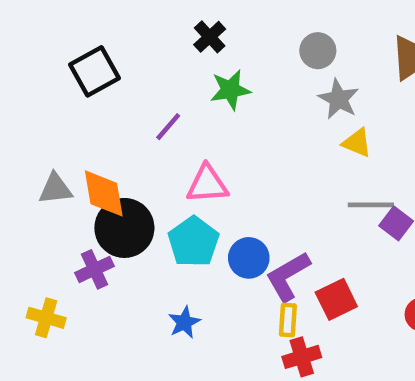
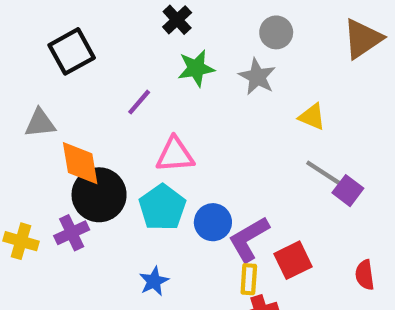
gray star: (339, 99) -> (257, 77), moved
gray triangle: (55, 189) -> (40, 123), moved
gray line: (371, 205) -> (325, 174), turned 33
yellow cross: (46, 318) -> (21, 241), moved

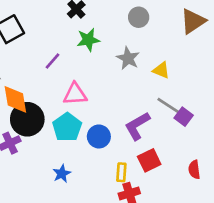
gray star: (257, 77) -> (128, 58), moved
purple L-shape: (249, 239) -> (137, 126), moved

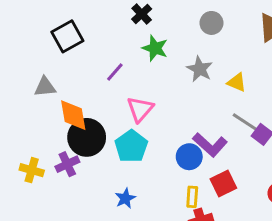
green star: (88, 40) -> (155, 48), turned 30
pink triangle: (75, 94) -> (140, 109), turned -45
purple L-shape: (137, 126) -> (210, 145), turned -108
blue circle: (99, 136) -> (189, 157), moved

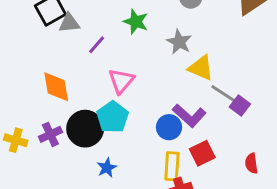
yellow triangle: (237, 82) -> (201, 68), moved, size x1.4
gray triangle: (45, 87) -> (69, 23), moved
black circle: (87, 137) -> (85, 129), moved
yellow rectangle: (192, 197) -> (172, 166), size x1.4

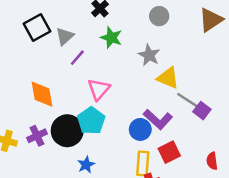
gray triangle: (69, 23) -> (65, 36), moved, turned -36

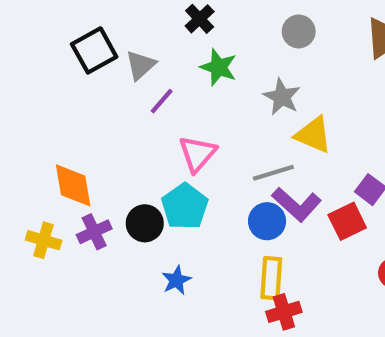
orange diamond: (42, 94) -> (73, 185), moved
gray line: (188, 100) -> (273, 173), moved, turned -50
black circle: (67, 131) -> (145, 223), size x0.7
red square: (169, 152) -> (347, 221), moved

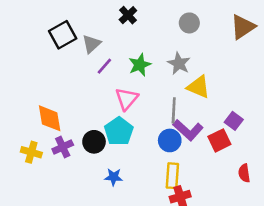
green star: (219, 67) -> (140, 65), moved, turned 30
gray line: (273, 173) -> (174, 110), turned -70
blue star: (176, 280) -> (114, 177), turned 30

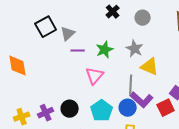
black cross: (128, 15) -> (113, 12), moved
purple line: (104, 66) -> (78, 51), turned 48
orange diamond: (50, 118) -> (18, 66), moved
cyan pentagon: (119, 131) -> (102, 111), moved
yellow cross: (31, 152) -> (22, 117), turned -35

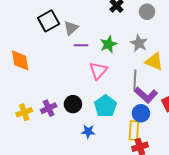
blue circle: (128, 108) -> (141, 113), moved

